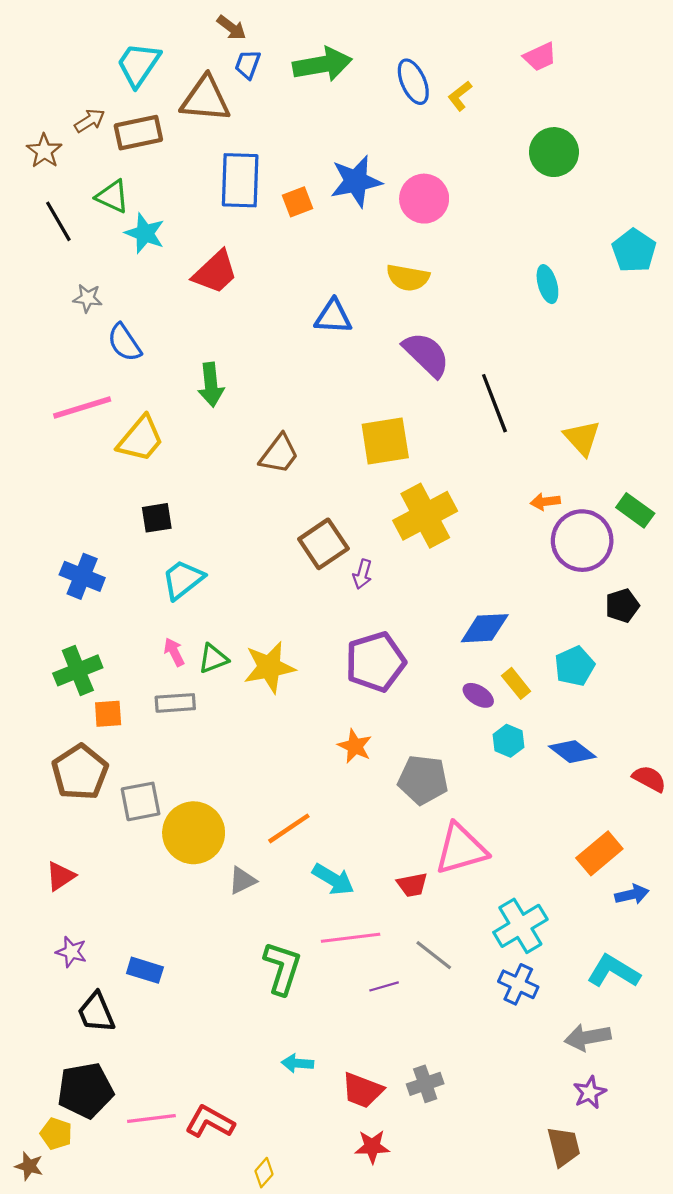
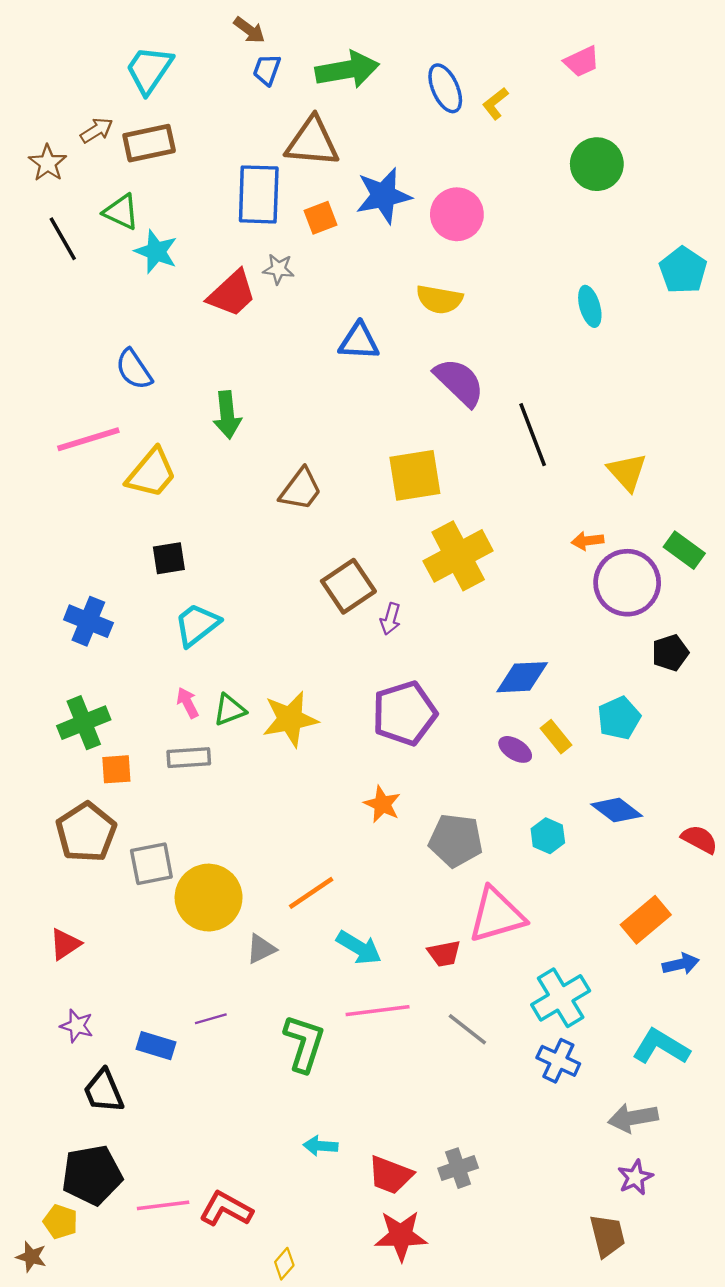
brown triangle: (205, 99) -> (312, 142), moved
gray star: (88, 298) -> (278, 269), moved
cyan hexagon: (509, 741) -> (548, 836), moved
purple line: (384, 986) -> (211, 1019), moved
red star: (372, 1147) -> (401, 1236), size x1.4

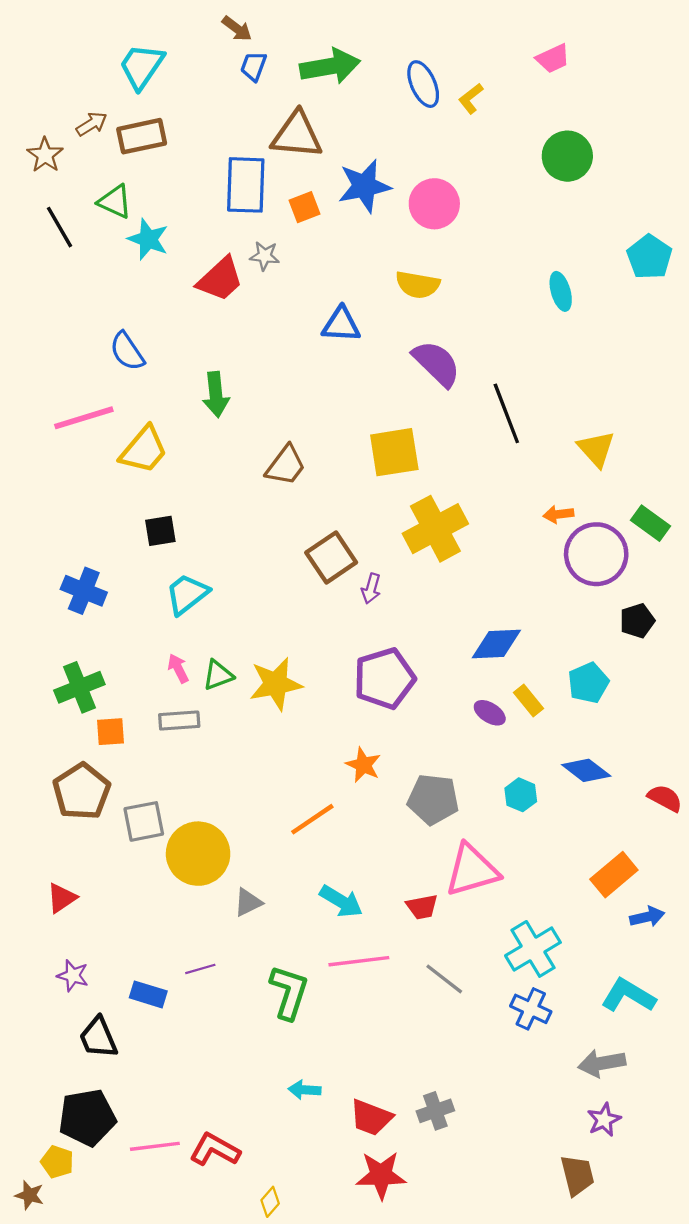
orange line: (311, 893) -> (312, 819), moved

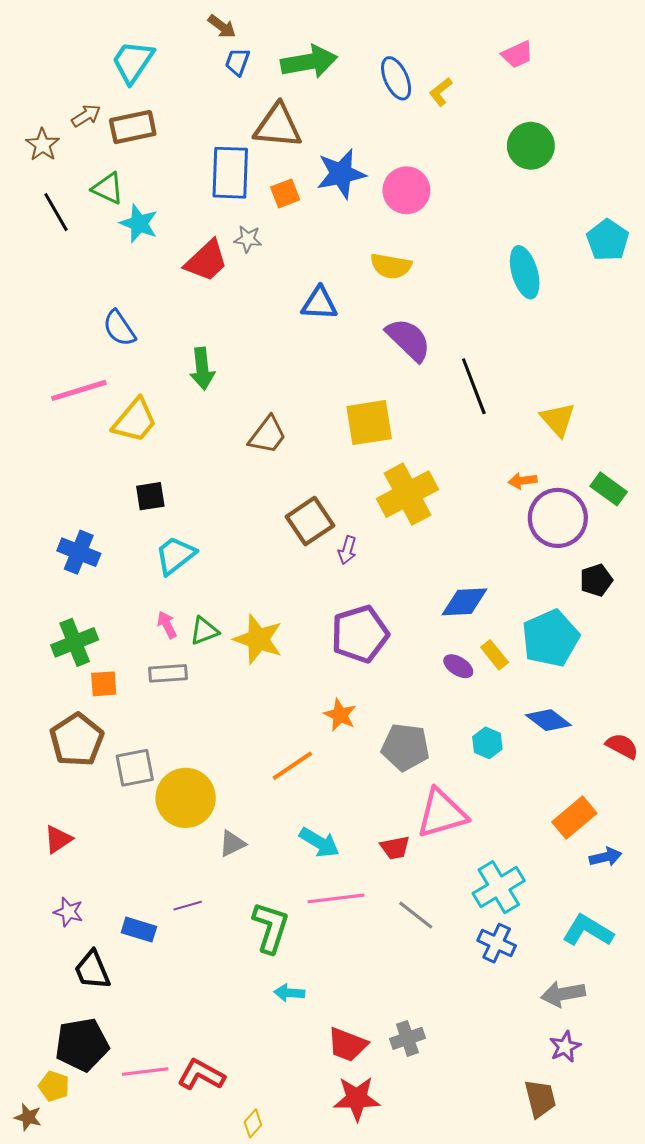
cyan ellipse: (561, 291) -> (525, 272), size x1.4
cyan pentagon: (588, 683) -> (551, 638), size x1.5
yellow star: (276, 684) -> (258, 639), turned 30
cyan arrow: (305, 1090) -> (289, 993), moved

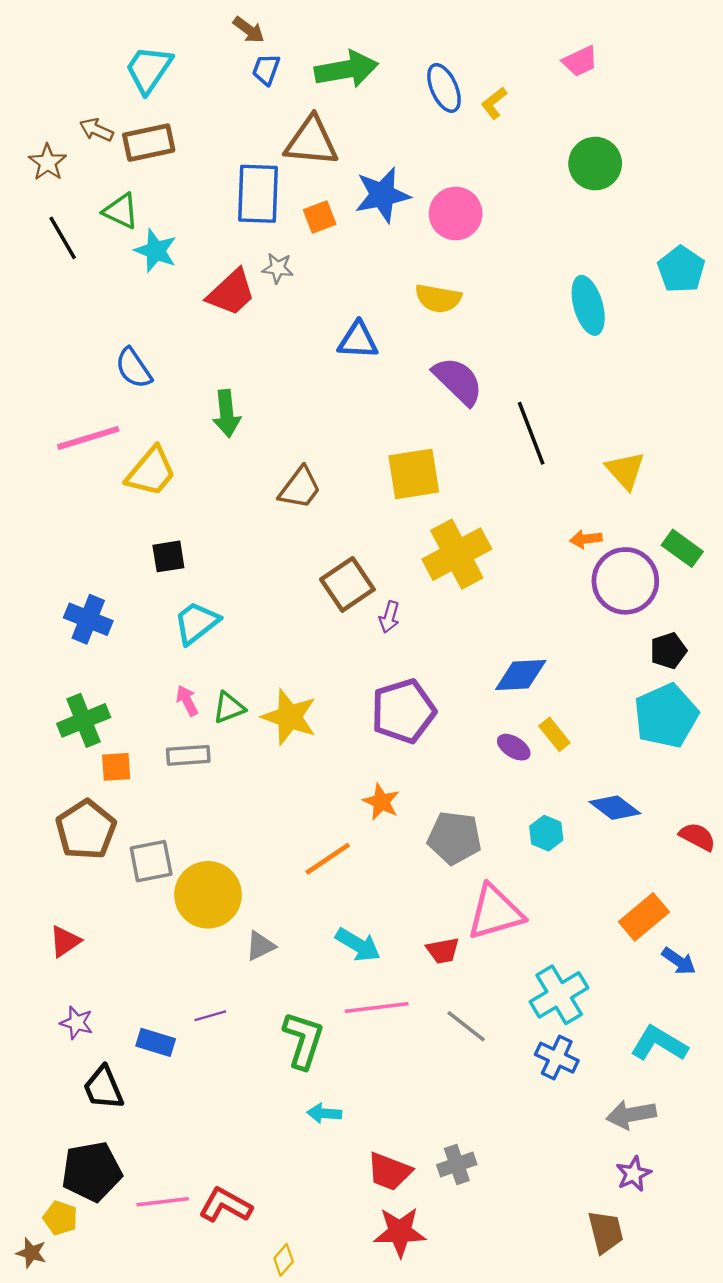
brown arrow: (86, 116) -> (96, 130), turned -124
cyan pentagon: (551, 638) -> (666, 716), moved
blue arrow: (605, 857) -> (679, 961), turned 48

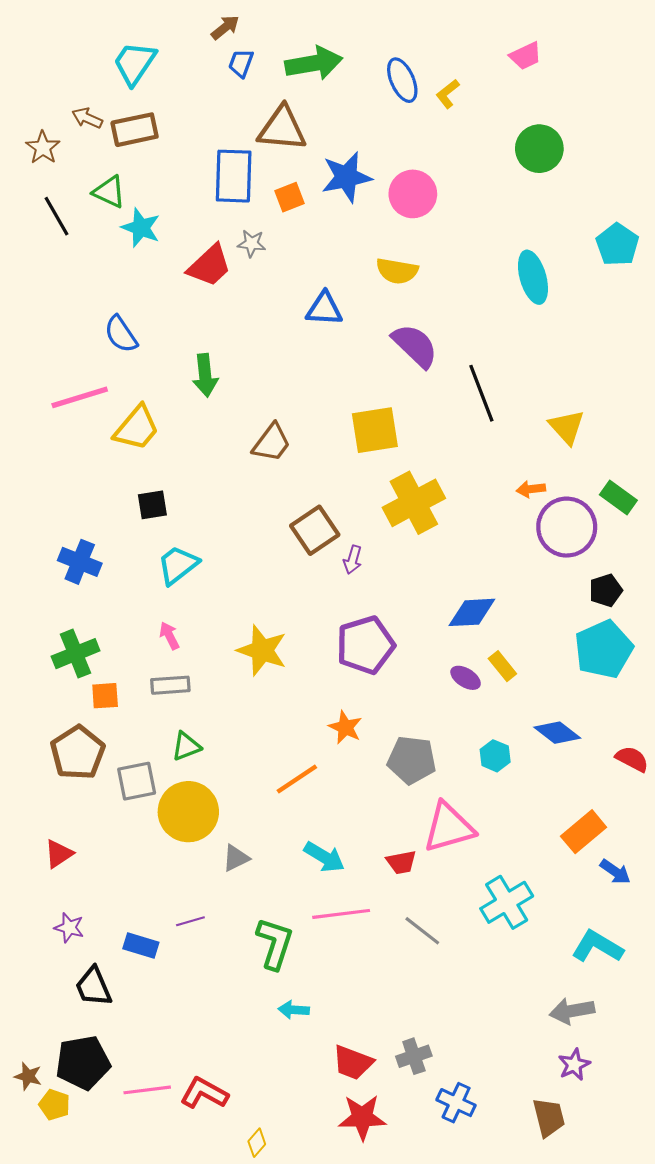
brown arrow: (249, 30) -> (225, 27), turned -76
green triangle: (229, 708) -> (186, 746), moved
blue cross: (557, 1058) -> (456, 1103), moved
brown star: (31, 1253) -> (28, 1076), moved

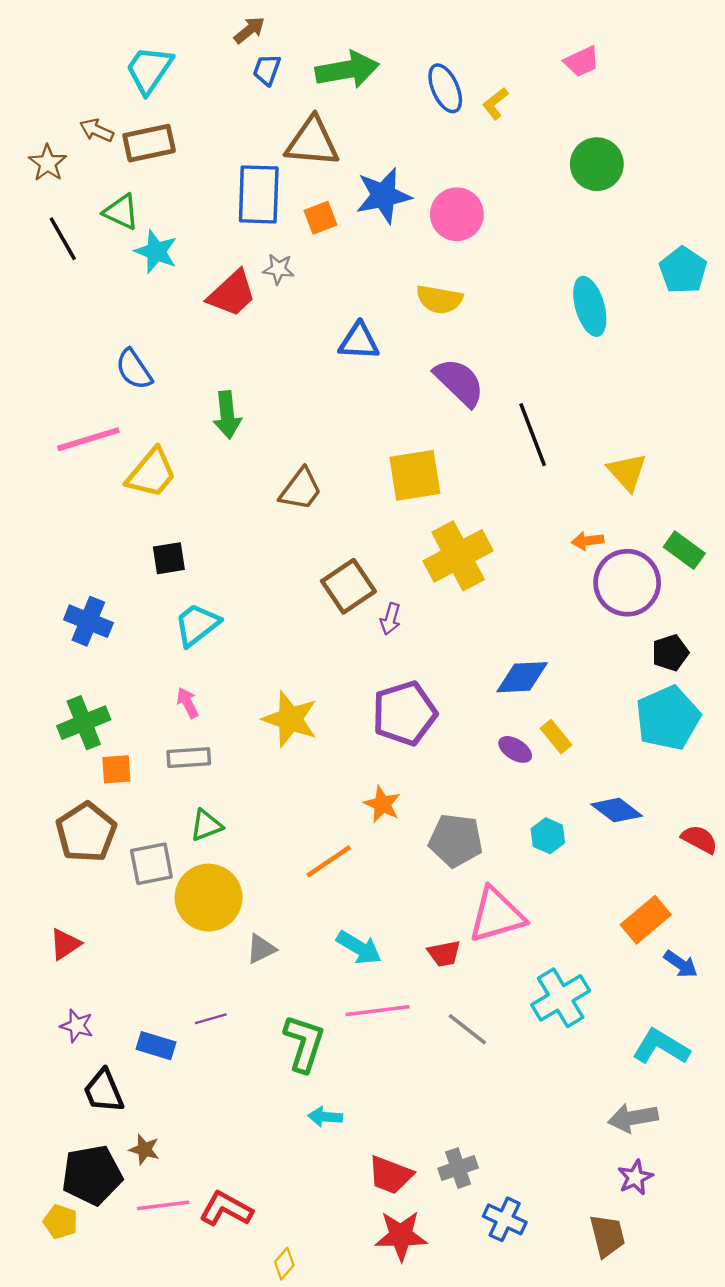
brown star: (28, 1076) -> (144, 1149), moved

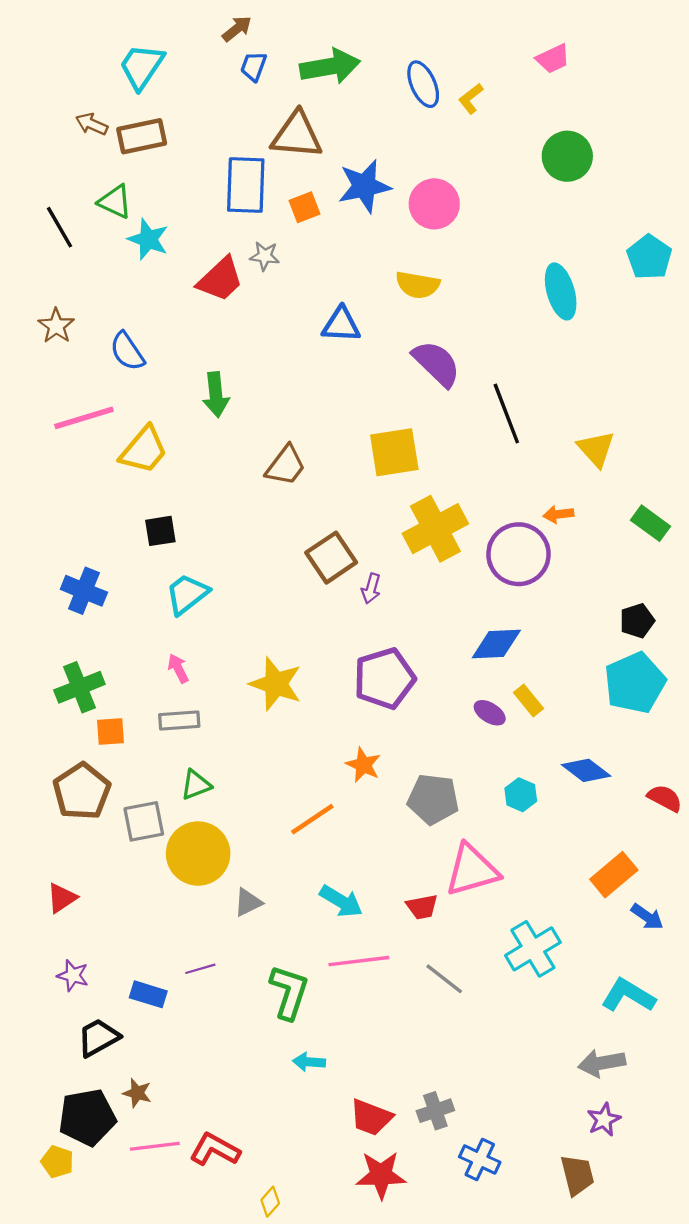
brown star: (48, 163) -> (56, 326), moved
purple circle: (627, 583) -> (518, 554), moved
black trapezoid: (104, 1091) -> (98, 1038), turned 84

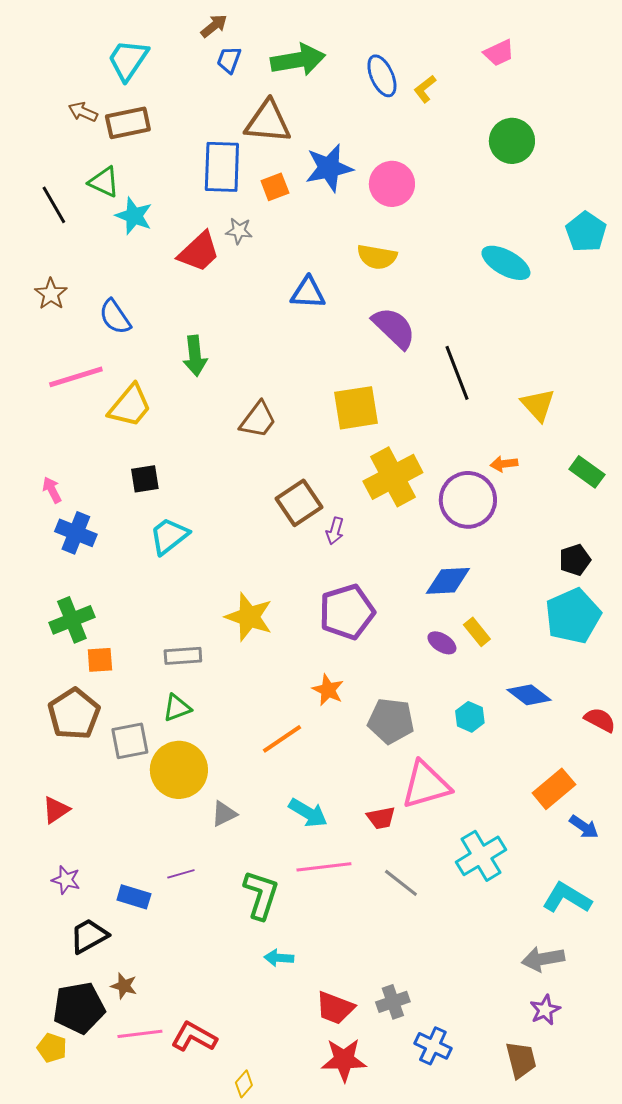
cyan ellipse: (561, 291) -> (506, 263), turned -45
pink arrow: (178, 668) -> (52, 490), moved
gray rectangle: (179, 720) -> (183, 656), moved

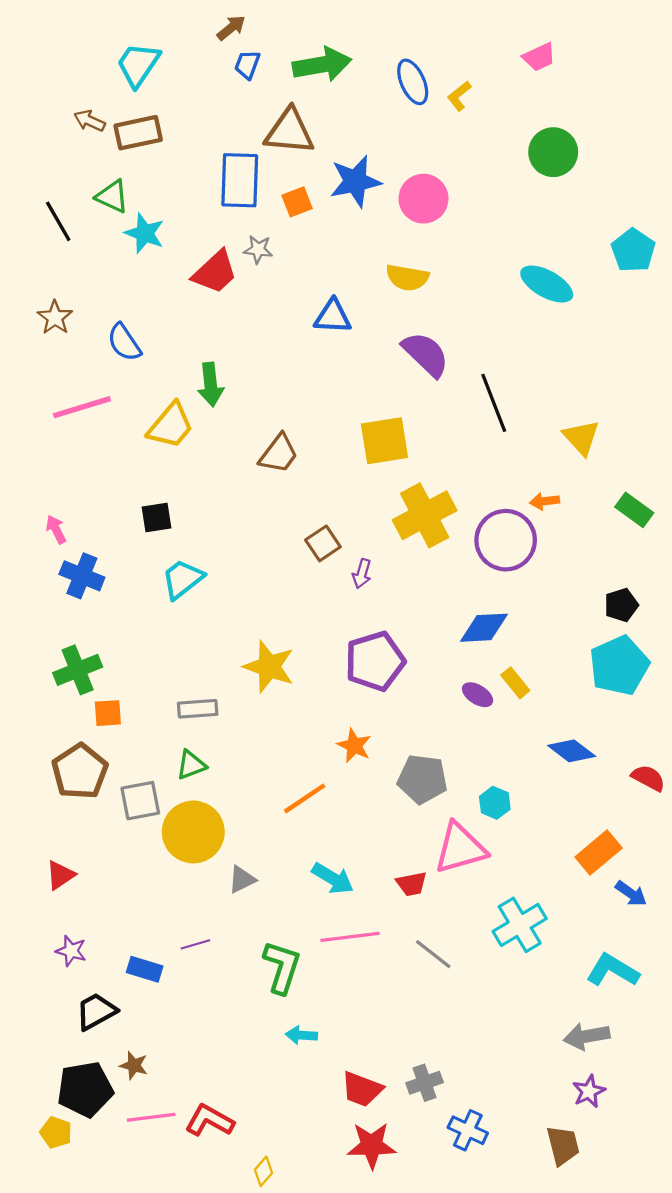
yellow trapezoid: (130, 406) -> (171, 426), moved
brown square: (299, 503) -> (323, 543), size x0.7
cyan hexagon: (470, 717) -> (495, 803), moved

